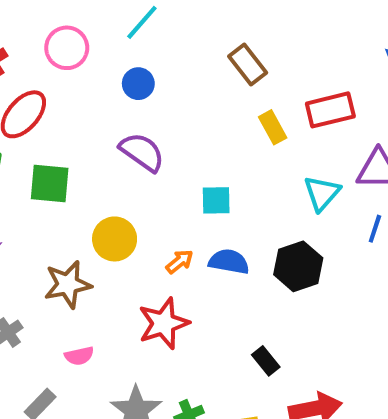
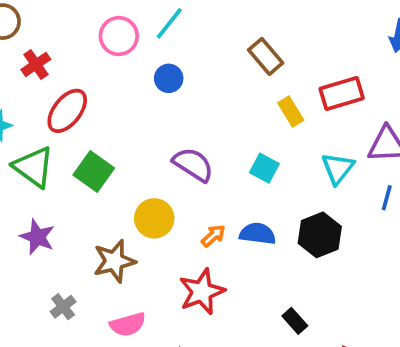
pink circle: (67, 48) -> (119, 36), moved
purple semicircle: (142, 152) -> (193, 165), moved
green square: (50, 183) -> (94, 172), turned 33
cyan square: (216, 200) -> (264, 168), moved, turned 32
pink semicircle: (79, 356) -> (128, 324), size x1.4

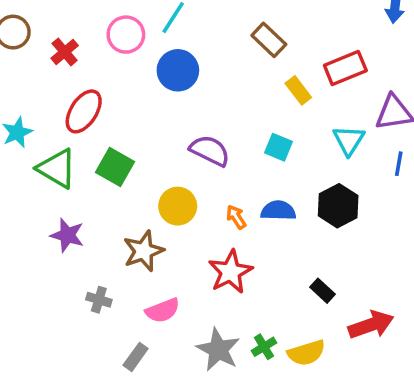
red cross: (36, 64) -> (65, 52), moved
blue circle: (169, 78) -> (178, 70), size x1.5
orange arrow: (213, 236) -> (236, 217), turned -75
gray cross: (63, 307) -> (99, 300), turned -30

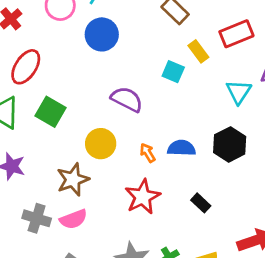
cyan square: (278, 147) -> (173, 72), moved
black rectangle: (323, 291) -> (201, 203), moved
gray cross: (99, 300) -> (37, 218), size x1.4
pink semicircle: (163, 310) -> (73, 219), moved

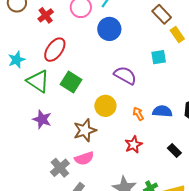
yellow rectangle: (198, 51) -> (177, 35), moved
cyan square: (173, 72) -> (159, 57), turned -35
red star: (143, 197) -> (134, 145), size x0.7
gray cross: (37, 218) -> (60, 168), moved, turned 30

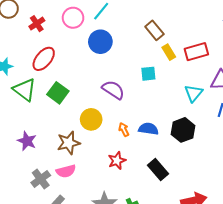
purple star: (42, 119) -> (27, 141), moved
black rectangle: (174, 151) -> (158, 169), size x1.5

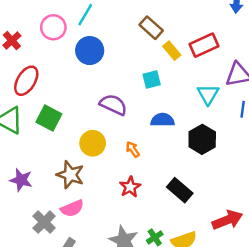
blue semicircle: (148, 129) -> (162, 120), moved
brown star: (69, 143) -> (70, 175), turned -30

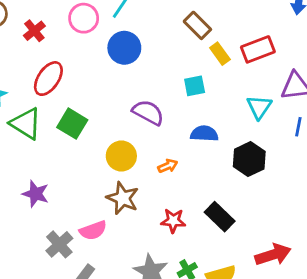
orange arrow: (133, 149) -> (168, 166), turned 98
brown star: (70, 175) -> (123, 198), moved
red star: (130, 187) -> (173, 221), moved, turned 30

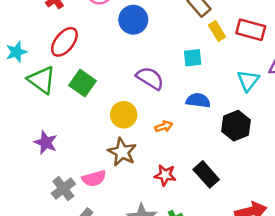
red rectangle: (258, 49) -> (251, 30), turned 32

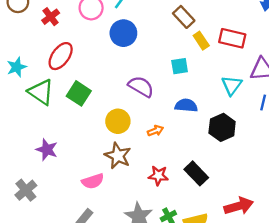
gray cross: (63, 189) -> (26, 190), moved

